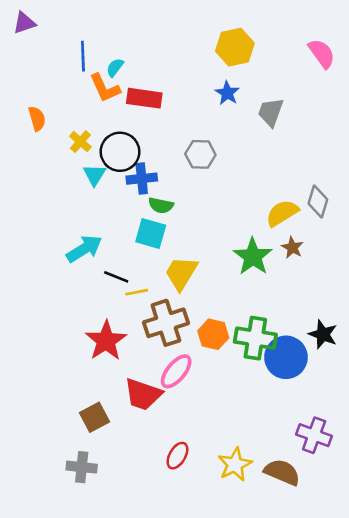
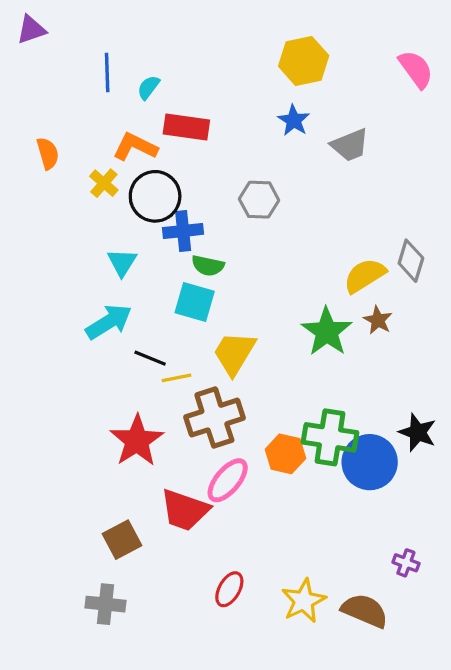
orange L-shape: (105, 88) -> (135, 147), moved, turned 140
gray trapezoid: (271, 112) -> (350, 145), turned -132
cyan triangle: (94, 175) -> (122, 262), moved
orange hexagon: (213, 334) -> (285, 454), moved
purple cross: (314, 435) -> (406, 563), size x0.6

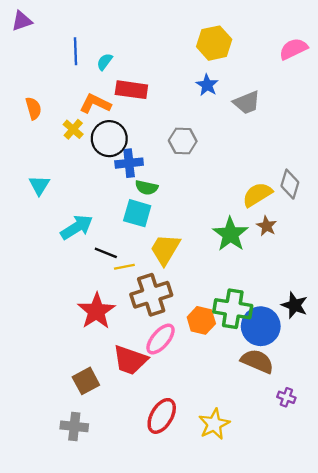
pink semicircle: (416, 69) -> (293, 49), turned -80
cyan triangle: (122, 262) -> (39, 185), moved
red ellipse: (229, 589) -> (162, 416), size x1.4
brown semicircle: (365, 611) -> (257, 361), moved

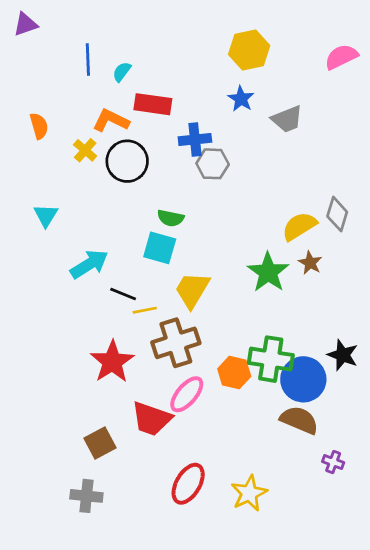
blue cross: (129, 163) -> (195, 139), moved

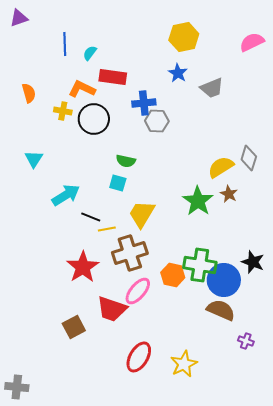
yellow cross: (85, 150) -> (63, 111), turned -30
cyan square: (160, 248) -> (118, 183), size x0.7
gray cross: (86, 496) -> (17, 387), moved

